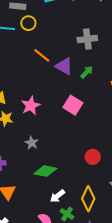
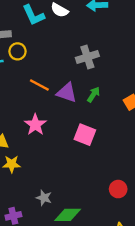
pink star: (31, 106) -> (35, 125), moved
gray star: (32, 143) -> (44, 198), moved

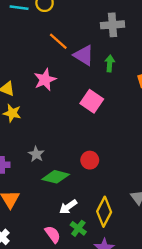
green arrow: (94, 94) -> (110, 63), turned -42
red circle: (118, 189) -> (90, 160), moved

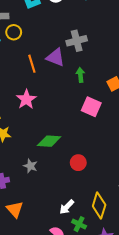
orange line: (58, 41) -> (32, 64), turned 42
purple triangle: (84, 55) -> (56, 57), moved
pink square: (92, 101) -> (91, 107), moved
green diamond: (56, 177) -> (49, 141), moved

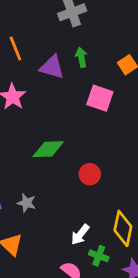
purple triangle: (56, 57) -> (52, 67), moved
gray star: (30, 166) -> (26, 203), moved

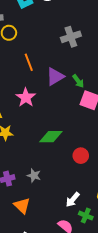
green arrow: (81, 57) -> (78, 81), moved, turned 152
purple triangle: (52, 67) -> (55, 77), turned -48

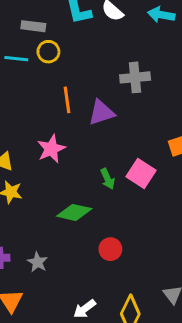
purple triangle: (55, 77) -> (101, 113), moved
green arrow: (78, 81) -> (108, 179), moved

